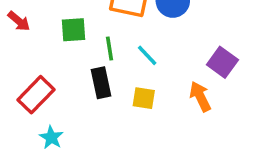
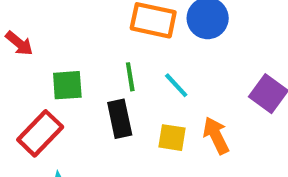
green square: (74, 30) -> (67, 85), moved
orange arrow: (200, 96) -> (216, 135), moved

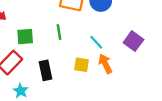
cyan line: (176, 85) -> (96, 42), moved
black rectangle: (120, 119) -> (45, 70), moved

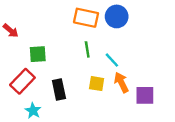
green line: (59, 32) -> (87, 49), moved
purple square: (133, 41) -> (145, 95), moved, turned -36

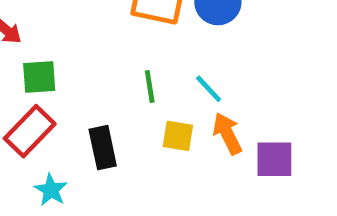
green line: (87, 49) -> (150, 86), moved
green square: (38, 54) -> (39, 77), moved

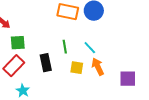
black rectangle: (103, 148) -> (46, 63), moved
purple square: (274, 159) -> (128, 79), moved

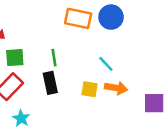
green line: (65, 47) -> (54, 58), moved
orange arrow: (98, 67) -> (116, 88), turned 126

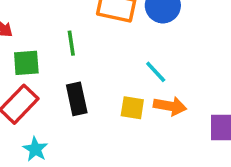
green line: (54, 58) -> (71, 43), moved

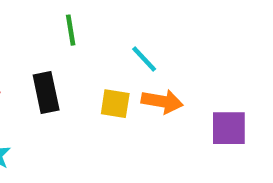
green line: (71, 43) -> (71, 30), moved

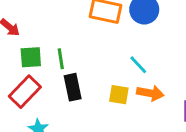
green line: (71, 30) -> (61, 59), moved

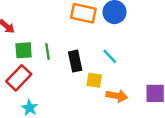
black rectangle: (73, 87) -> (75, 61), moved
orange arrow: (150, 93) -> (117, 96), moved

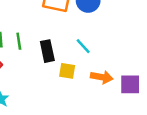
orange arrow: (117, 96) -> (102, 77), moved

